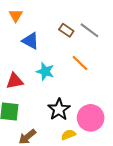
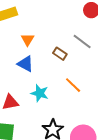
orange triangle: (16, 15) -> (27, 40), moved
gray line: (90, 30) -> (82, 42), moved

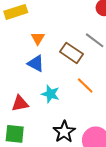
brown rectangle: (60, 54) -> (72, 53), size x1.5

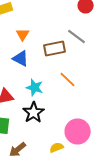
brown rectangle: (72, 53) -> (55, 48), turned -45
black star: (64, 132) -> (34, 112), moved

